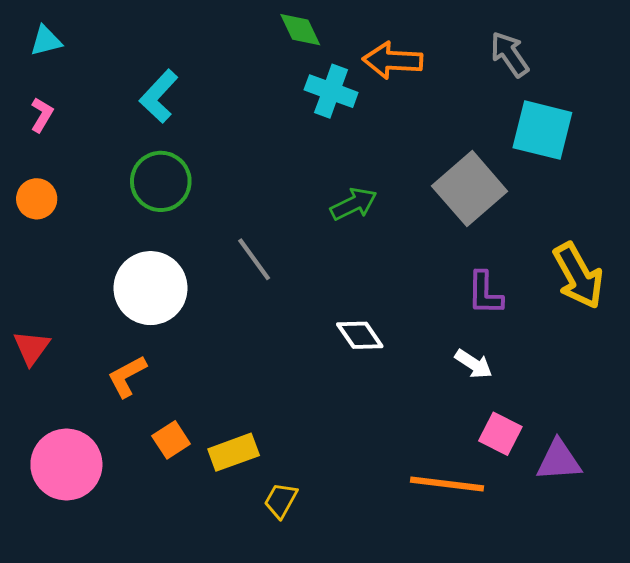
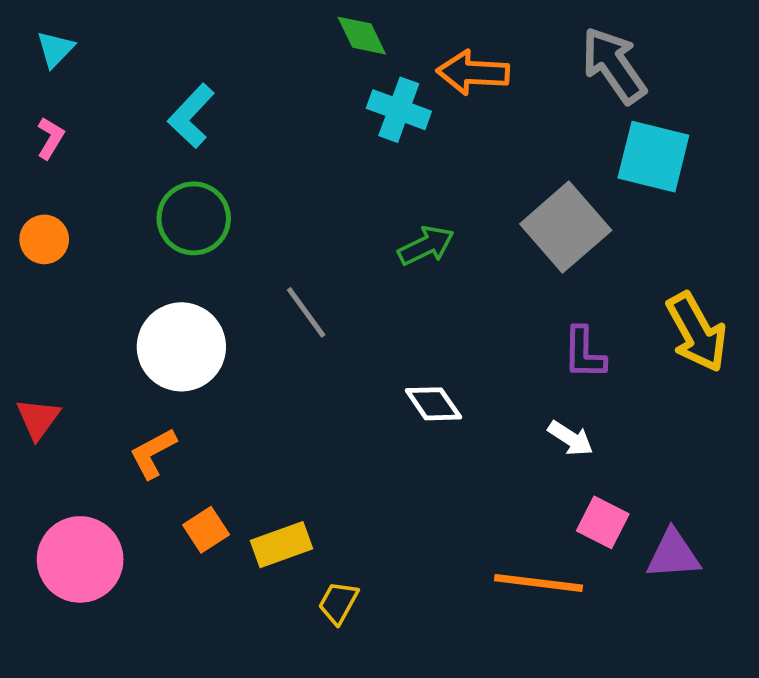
cyan triangle: (46, 41) -> (55, 49), turned -32
gray arrow: (510, 54) -> (614, 65), size x1.4

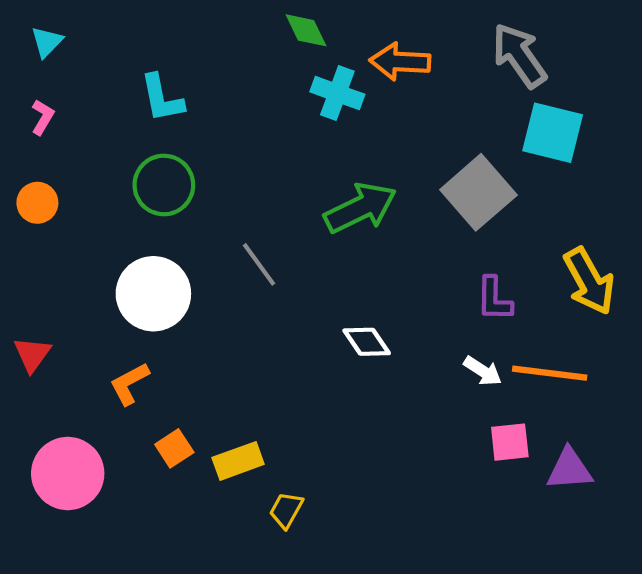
cyan L-shape: (191, 116) -> (162, 98), turned -54
green arrow: (426, 246) -> (360, 208), size x1.5
pink square: (603, 522) -> (510, 442), turned -33
orange line: (538, 583) -> (550, 373), moved

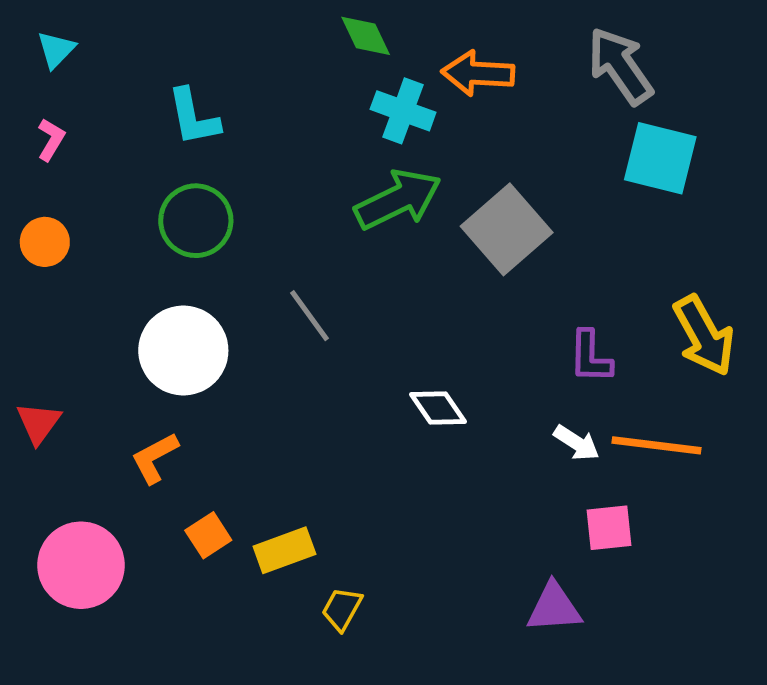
gray square: (478, 192) -> (507, 229), moved
green arrow: (360, 208) -> (398, 199), moved
purple triangle: (569, 469) -> (554, 608), moved

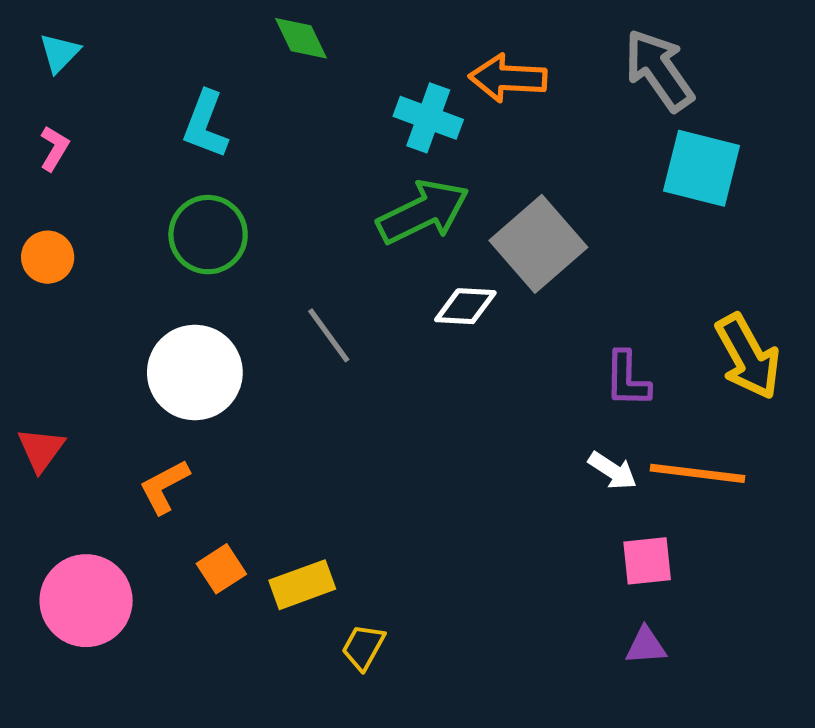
green diamond: (366, 36) -> (301, 38), moved
cyan L-shape: (193, 117) -> (205, 124), turned 32
white diamond: (438, 408) -> (465, 306), moved, turned -52
purple triangle: (554, 608) -> (646, 646), moved, size x0.7

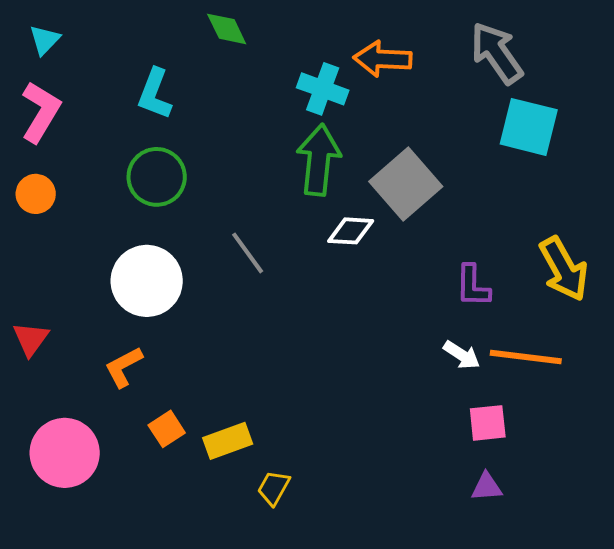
pink L-shape: (54, 148) -> (41, 112), size x1.8
green arrow: (423, 212) -> (319, 160), turned -58

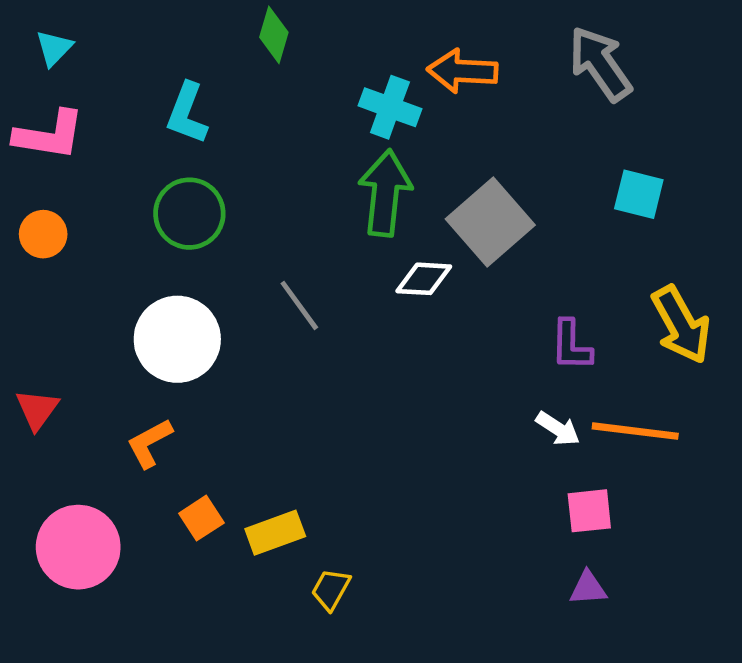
green diamond: (227, 29) -> (274, 35), turned 42
pink L-shape: (41, 112) -> (49, 135), turned 68
cyan square: (529, 127) -> (639, 194), moved, size x0.7

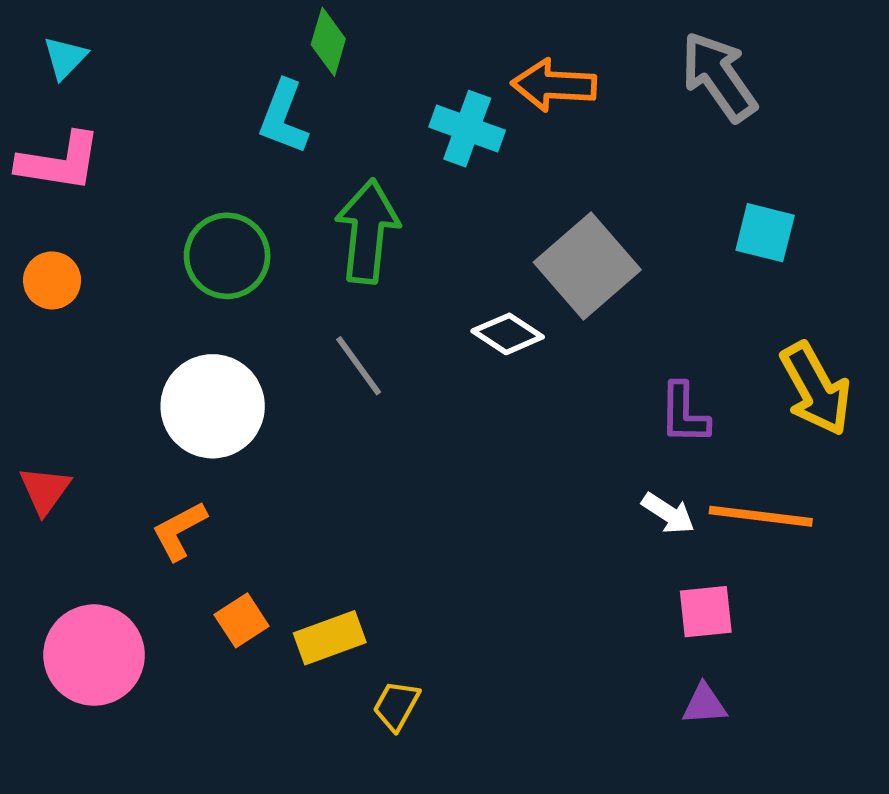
cyan L-shape: (187, 113) -> (283, 117), moved
green arrow: (385, 193) -> (367, 231), moved
white diamond: (424, 279) -> (508, 334), turned 30

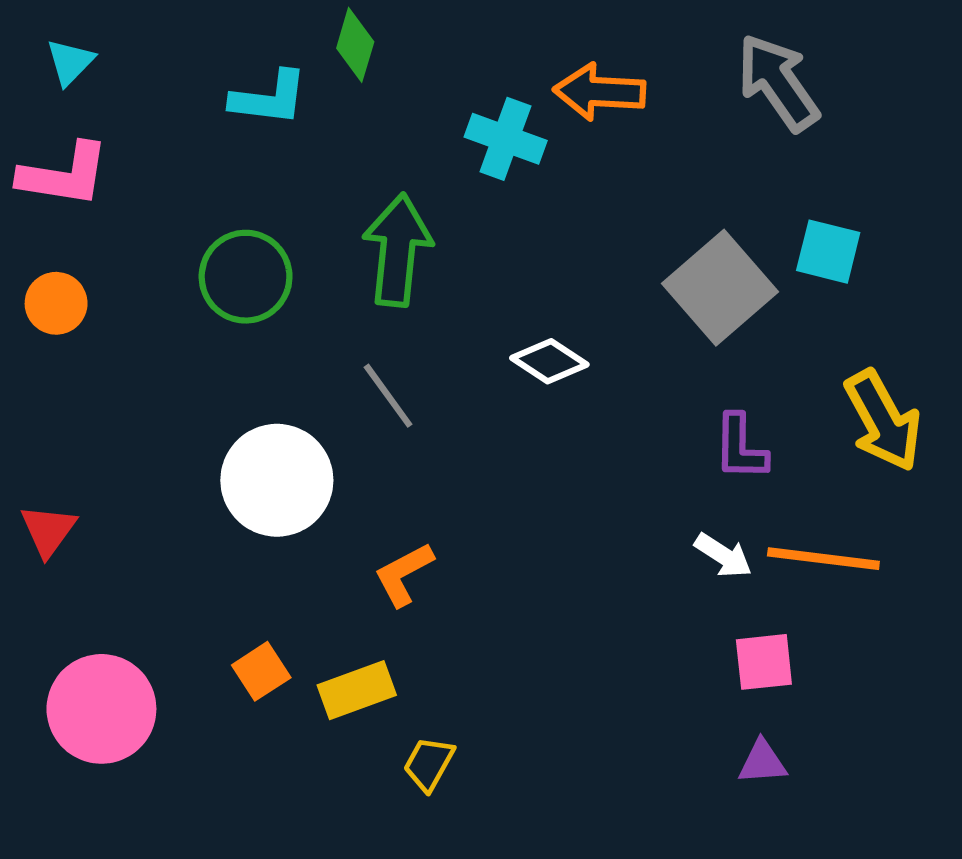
cyan L-shape: (283, 117) -> (269, 98), moved, turned -104
gray square: (587, 266) -> (720, 288), moved
white circle: (213, 406) -> (277, 480), moved
orange L-shape: (179, 531) -> (404, 574), moved

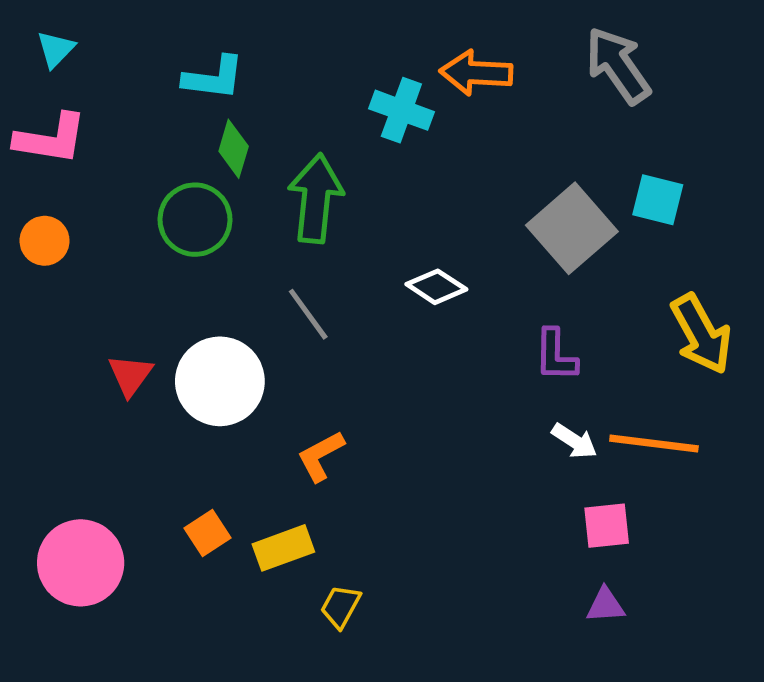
green diamond: (355, 45) -> (234, 149), moved
purple L-shape: (740, 447) -> (556, 355), moved
red triangle: (48, 530) -> (130, 375), moved

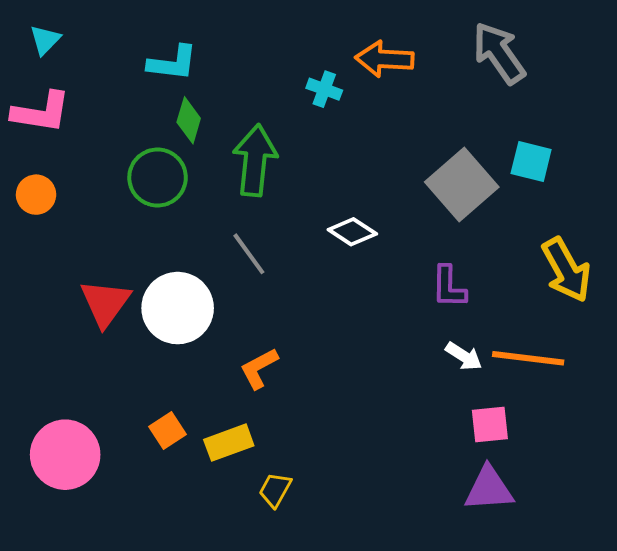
cyan cross: (401, 110) -> (324, 89), size x0.7
red triangle: (130, 375) -> (105, 303), size x1.4
purple triangle: (605, 605) -> (489, 489), size x1.6

